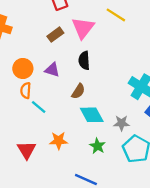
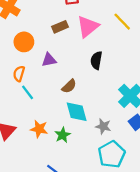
black semicircle: (84, 60) -> (96, 60), moved
orange circle: (23, 68) -> (24, 42), moved
purple triangle: (52, 70) -> (49, 60), turned -42
green star: (97, 146) -> (63, 135), moved

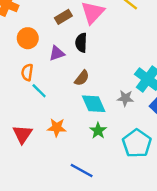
black semicircle: (96, 60) -> (81, 43), moved
gray star: (103, 126) -> (125, 98), moved
green star: (63, 135) -> (98, 131), moved

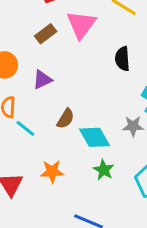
black semicircle: (81, 43) -> (122, 59), moved
brown semicircle: (82, 78) -> (65, 119), moved

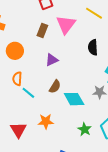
brown rectangle: (46, 34) -> (42, 30), turned -32
purple triangle: (42, 80) -> (52, 60), moved
green star: (104, 170) -> (85, 129), moved

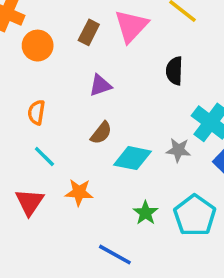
orange circle: (15, 51) -> (38, 46), moved
cyan line: (28, 93) -> (44, 157), moved
cyan diamond: (74, 99) -> (132, 158), turned -55

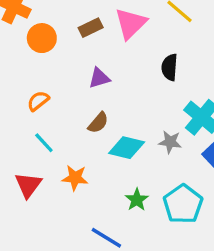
brown rectangle: (89, 32) -> (91, 28), turned 35
orange semicircle: (36, 112) -> (38, 101), turned 40

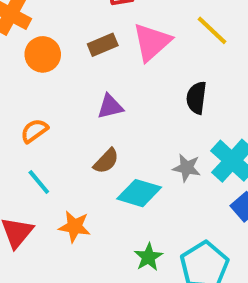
gray star: (170, 142) -> (187, 168), moved

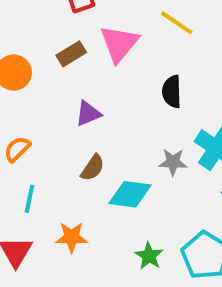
cyan line: (39, 182) -> (29, 199), turned 60

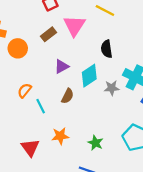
cyan diamond: (130, 194) -> (89, 76), moved, turned -35
cyan line: (29, 199) -> (41, 106), moved, turned -32
green star: (149, 256) -> (95, 143), moved

